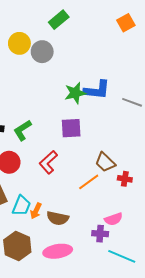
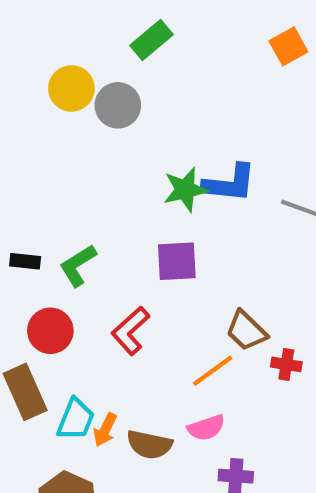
pink semicircle: (113, 219) -> (206, 428), moved

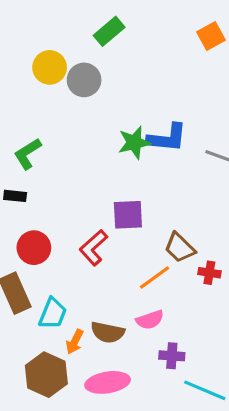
purple square: (177, 261) -> (128, 215), moved
green L-shape: (78, 265) -> (28, 154), moved
orange arrow: (105, 430) -> (75, 342), moved

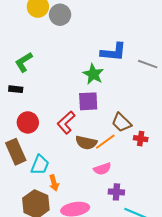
green star: (134, 143) -> (93, 74), moved, turned -30
brown semicircle: (108, 332) -> (86, 143), moved
orange arrow: (75, 342) -> (54, 183), turned -42

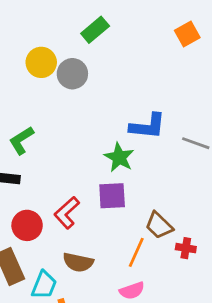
red L-shape: (66, 122) -> (67, 213), moved
orange line: (105, 142) -> (136, 252), turned -30
brown semicircle: (86, 143) -> (78, 262), moved

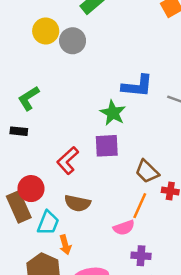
red circle: (27, 225) -> (31, 189), moved
orange line: (136, 252) -> (140, 206), moved

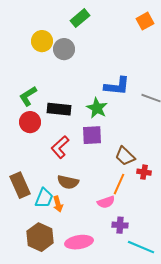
black rectangle: (19, 131) -> (59, 109), moved, size x1.6
red circle: (31, 189) -> (30, 122), moved
orange arrow: (65, 245) -> (58, 204), moved

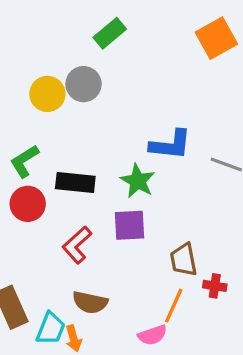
orange square: (145, 21) -> (216, 38), size x1.4
yellow circle: (42, 41) -> (47, 94), moved
brown trapezoid: (125, 156) -> (184, 260), turned 35

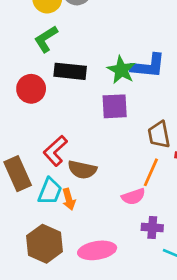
blue L-shape: (170, 145) -> (148, 66), moved
green L-shape: (24, 161) -> (46, 39), moved
red L-shape: (77, 245) -> (55, 151), moved

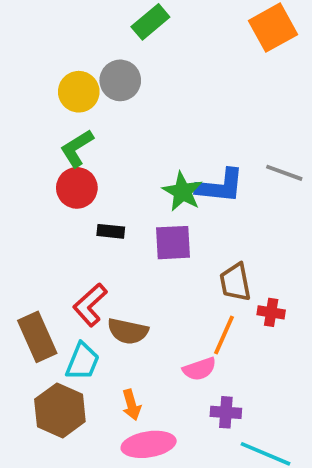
black rectangle: (70, 71) -> (111, 231), moved, size x0.6
red circle: (31, 89) -> (77, 188), moved
orange arrow: (69, 199) -> (132, 405), moved
brown hexagon: (45, 244) -> (60, 410), moved

